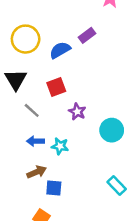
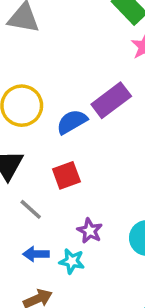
purple rectangle: (87, 35) -> (111, 100), size x1.5
purple star: (77, 112) -> (90, 231), moved

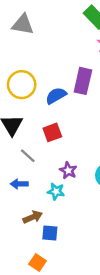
purple rectangle: (111, 100) -> (83, 81), turned -40
blue arrow: (36, 254) -> (19, 184), moved

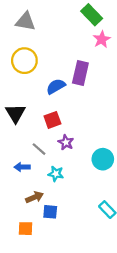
yellow circle: (22, 85) -> (24, 61), moved
gray line: (28, 156) -> (39, 149), moved
purple star: (68, 170) -> (66, 142), moved
orange square: (38, 262) -> (26, 229), moved, turned -32

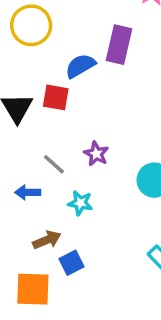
red square: (52, 120) -> (56, 97), moved, turned 30
blue square: (50, 212) -> (72, 263), turned -32
orange square: (26, 229) -> (33, 289), size x1.5

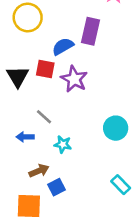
purple star: (96, 154) -> (74, 79), moved, size x1.5

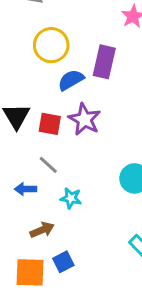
yellow circle: (28, 17) -> (51, 45), moved
red square: (45, 69) -> (50, 124), moved
blue square: (57, 187) -> (63, 262), moved

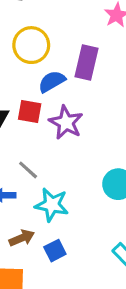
red square: (50, 124) -> (30, 111), moved
cyan star: (71, 198) -> (52, 205), size x1.5
blue square: (63, 262) -> (55, 251), moved

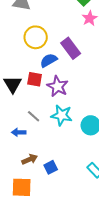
purple rectangle: (87, 62) -> (71, 48), turned -50
cyan star: (52, 205) -> (62, 115), moved

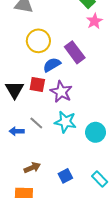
blue arrow: (19, 132) -> (17, 131), moved
blue square: (51, 167) -> (65, 176), moved

